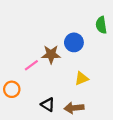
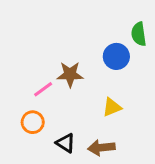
blue circle: (74, 42) -> (116, 56), moved
orange circle: (12, 89) -> (33, 122), moved

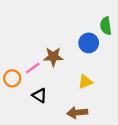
orange circle: (33, 122) -> (12, 78), moved
black triangle: (66, 143) -> (40, 95), moved

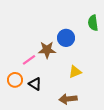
blue circle: (89, 43) -> (66, 38), moved
orange circle: (12, 78) -> (15, 80), moved

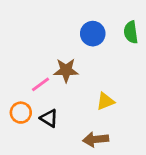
blue circle: (66, 38) -> (93, 34), moved

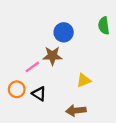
blue circle: (93, 34) -> (64, 32), moved

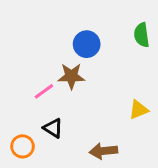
yellow triangle: (84, 80) -> (139, 110), moved
orange circle: (17, 89) -> (23, 146), moved

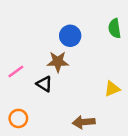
pink line: (44, 91) -> (16, 72), moved
black triangle: (53, 128) -> (44, 84), moved

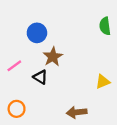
blue circle: (70, 36) -> (37, 33), moved
brown star: (58, 62) -> (53, 57), turned -30

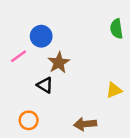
pink line: (14, 66) -> (19, 56), moved
orange circle: (17, 109) -> (29, 120), moved

